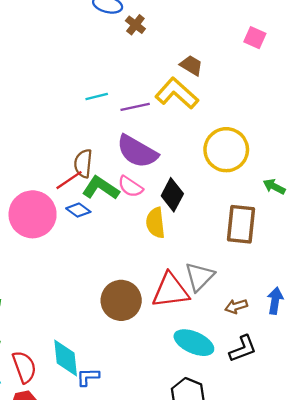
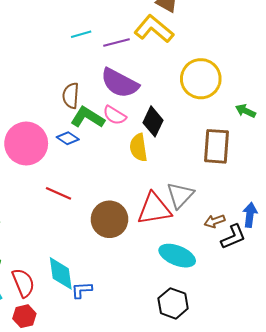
red line: (69, 180) -> (58, 193), moved, turned 60
black L-shape: (243, 349) -> (233, 237), moved

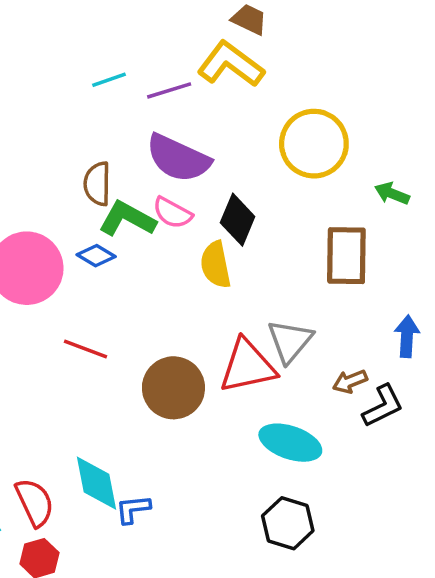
blue arrow: (250, 215) -> (407, 336), moved

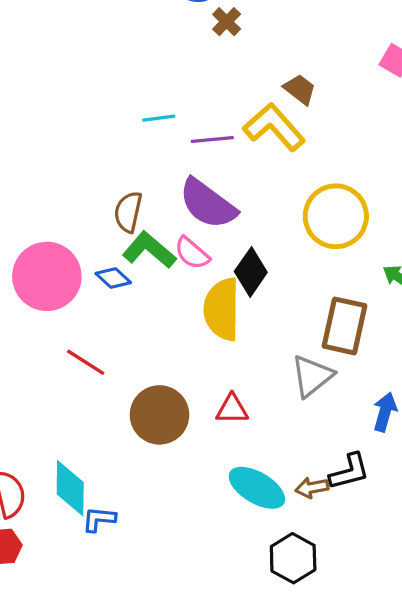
yellow semicircle: (216, 265) -> (222, 309), size x1.4
gray triangle: (290, 341) -> (312, 376), moved
red triangle: (248, 366) -> (232, 409), size x0.6
brown arrow: (350, 381) -> (312, 488), moved
black hexagon: (288, 523) -> (293, 558), moved

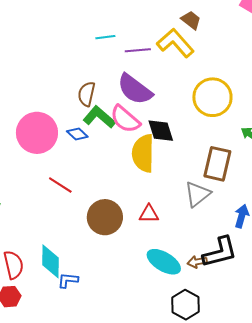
pink semicircle: (192, 253) -> (125, 119), size x1.4
black diamond: (251, 272) -> (161, 131), turned -52
black L-shape: (349, 472) -> (220, 252), size x1.4

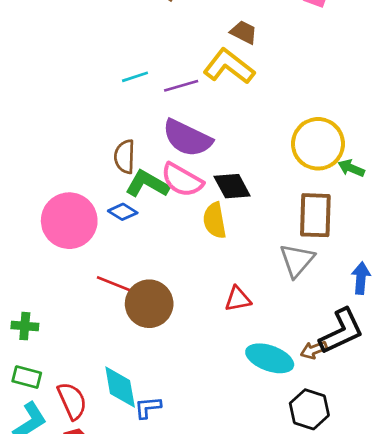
yellow circle: (212, 97) -> (318, 144), moved
yellow semicircle: (143, 153) -> (215, 220), size x0.7
brown circle: (105, 217) -> (149, 304), moved

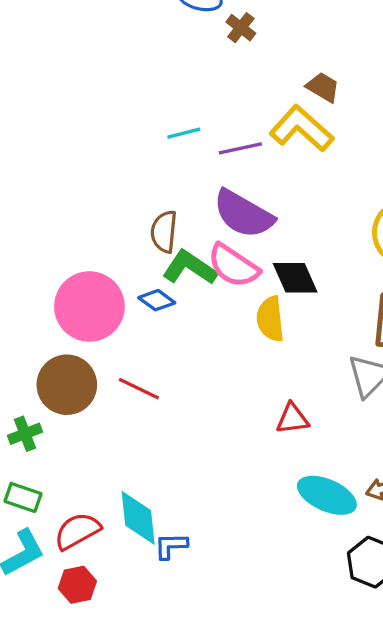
brown circle: (149, 304) -> (67, 385), moved
green cross: (25, 326) -> (25, 434), turned -30
red semicircle: (72, 401) -> (77, 531), turned -99

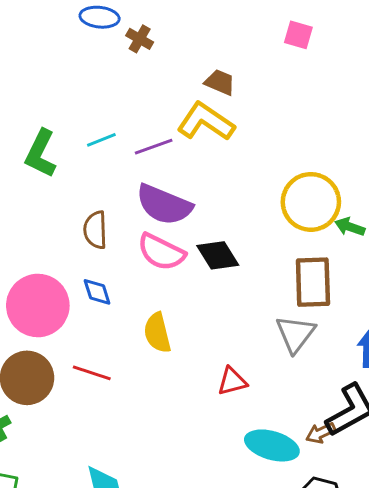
green L-shape: (190, 268) -> (41, 154), moved, turned -90
blue diamond: (157, 300) -> (97, 292), turned 44
yellow semicircle: (270, 319) -> (157, 333), moved

